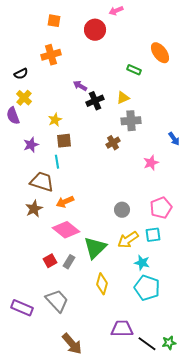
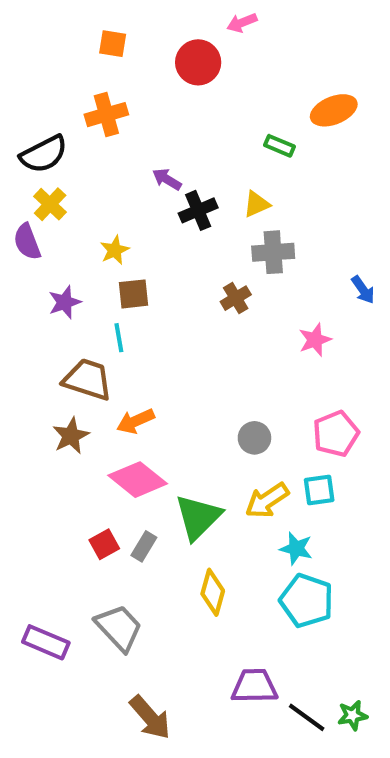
orange ellipse: (160, 53) -> (334, 110), turned -75
black semicircle: (21, 74) -> (44, 154), size x1.6

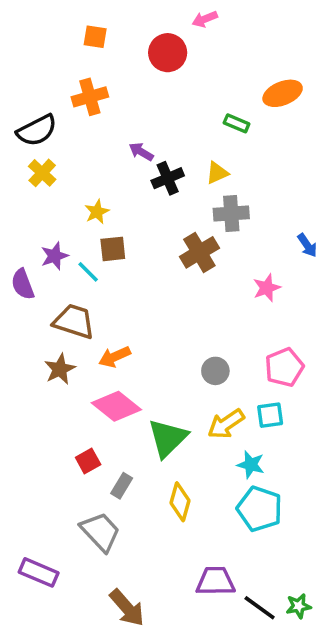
purple semicircle: (27, 242) -> (23, 284), moved
brown cross: (236, 298) -> (199, 252), size x1.5
cyan line: (119, 338) -> (88, 272), moved, turned -35
gray rectangle: (144, 546) -> (122, 486), moved
purple rectangle: (46, 642) -> (39, 572), moved

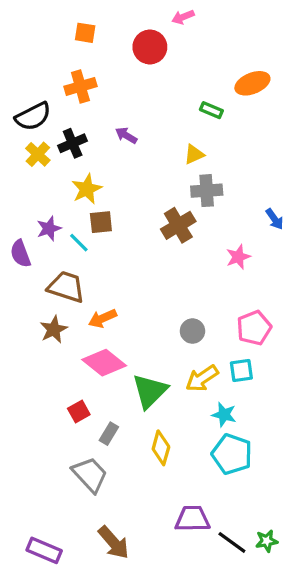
black cross: (168, 178) -> (73, 143), moved
yellow star: (97, 212) -> (87, 189), size x1.4
purple rectangle: (39, 572) -> (44, 550), moved

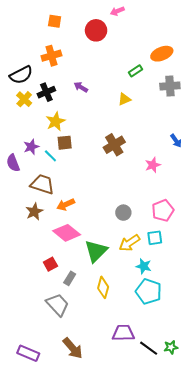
green rectangle: (211, 110) -> (135, 71), turned -56
gray cross: (207, 191) -> (170, 86), moved

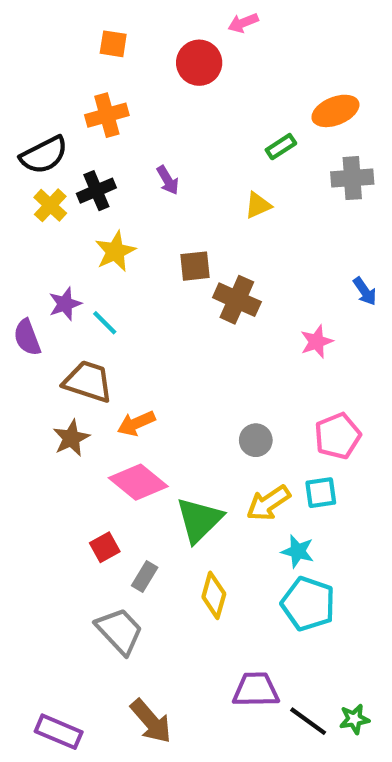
purple arrow: (81, 87) -> (168, 180), turned -152
brown square: (65, 143) -> (195, 266), moved
brown cross: (114, 145) -> (237, 300), turned -35

